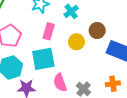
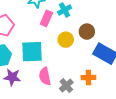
pink rectangle: (49, 31) -> (46, 18), moved
orange cross: (113, 84) -> (88, 77), moved

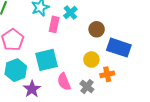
yellow circle: (66, 40) -> (91, 60), moved
purple star: (12, 77) -> (32, 89), turned -30

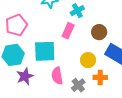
pink rectangle: (54, 24) -> (68, 31), moved

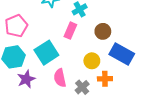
cyan square: (45, 51) -> (46, 53), turned -30

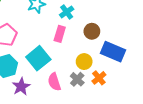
orange cross: (105, 79) -> (99, 78), turned -32
gray cross: (82, 87) -> (77, 79), moved

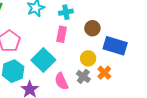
cyan cross: (67, 12) -> (66, 12), turned 32

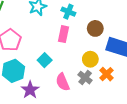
cyan cross: (66, 12) -> (68, 12), turned 32
cyan square: (43, 60) -> (45, 60), size x0.6

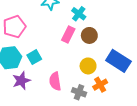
brown circle: (95, 28) -> (89, 35), moved
cyan square: (45, 60) -> (34, 57), moved
gray cross: (85, 78) -> (79, 92), moved, turned -32

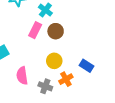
blue rectangle: (118, 61) -> (87, 66), moved, size x0.6

